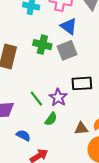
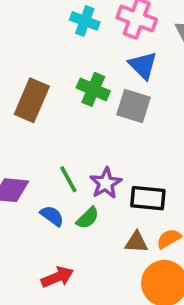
gray square: (67, 50) -> (133, 106), turned 30
black rectangle: (82, 83) -> (148, 198), moved
blue semicircle: (23, 135) -> (52, 216), moved

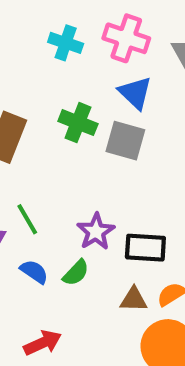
green line: (68, 179) -> (27, 219), moved

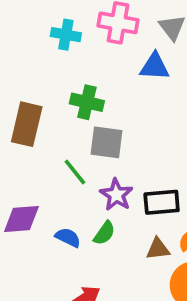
blue triangle: (135, 93) -> (155, 66), moved, turned -32
gray square: (125, 141) -> (106, 142), moved
green line: (27, 219) -> (75, 172), moved

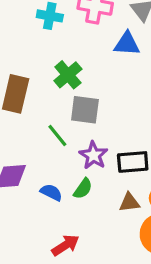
green cross: (87, 102) -> (68, 75), turned 36

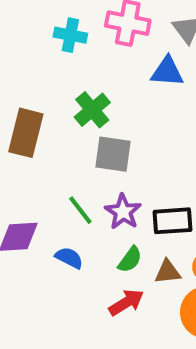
green line: (57, 135) -> (80, 210), moved
green semicircle: (83, 189) -> (130, 260), moved
red arrow: (65, 245) -> (126, 302), moved

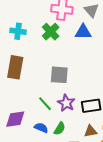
cyan cross: (70, 35) -> (18, 31), moved
green cross: (92, 110) -> (51, 32), moved
green semicircle: (130, 260) -> (60, 129), moved

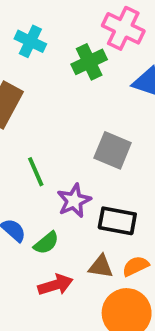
gray square: (59, 75) -> (113, 150), moved
green line: (45, 104) -> (36, 172), moved

